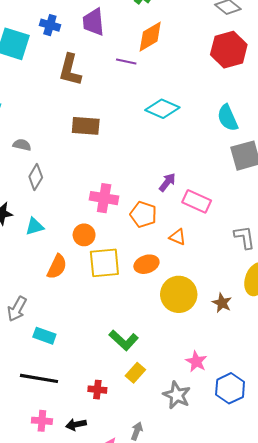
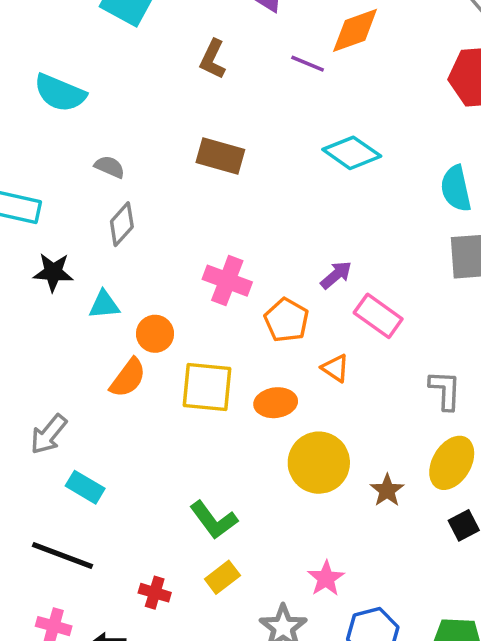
brown L-shape: (70, 70) -> (213, 59), size x0.7
orange circle: (84, 235) -> (155, 334), moved

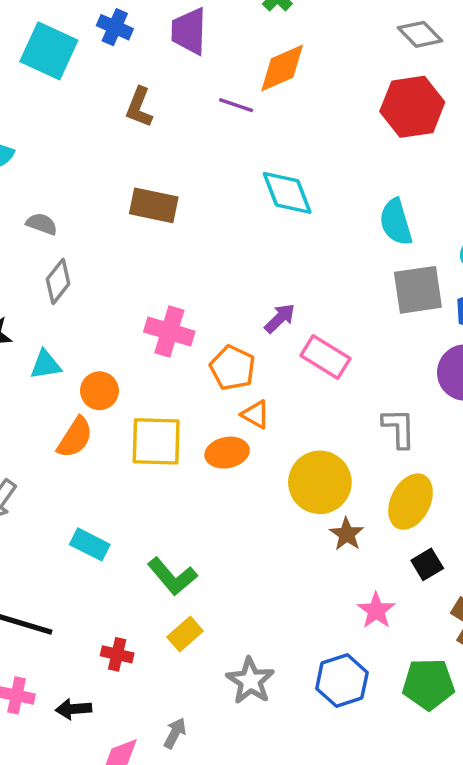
cyan diamond: (352, 153) -> (287, 193), turned 38
orange triangle: (335, 368) -> (255, 414), moved
yellow circle: (319, 463) -> (320, 482), moved
cyan rectangle: (85, 487) -> (90, 544), moved
pink star: (326, 578) -> (376, 610), moved

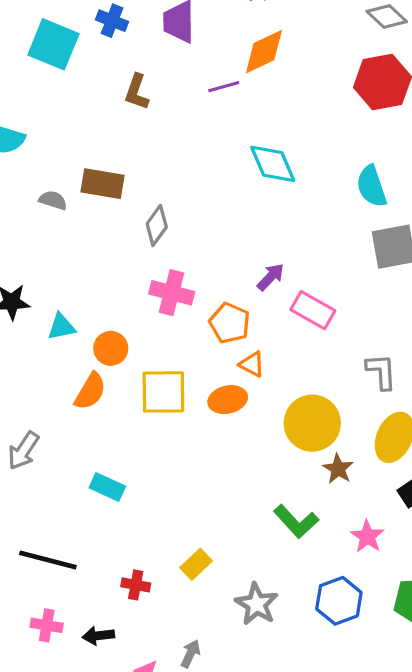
purple line: (236, 105) -> (224, 87), turned -32
brown rectangle: (154, 205) -> (103, 184), moved
gray diamond: (58, 281) -> (157, 225), moved
green L-shape: (172, 576) -> (296, 521), moved

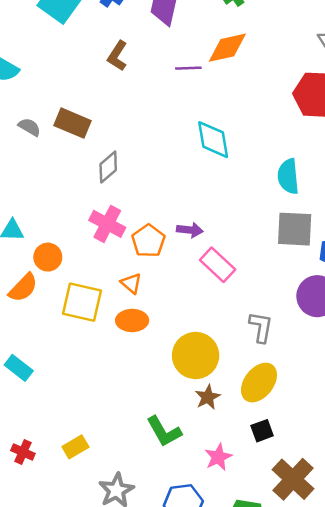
purple arrow: (271, 277) -> (190, 230), turned 40
orange pentagon: (230, 323) -> (148, 241), moved
orange triangle: (252, 364) -> (131, 283), moved

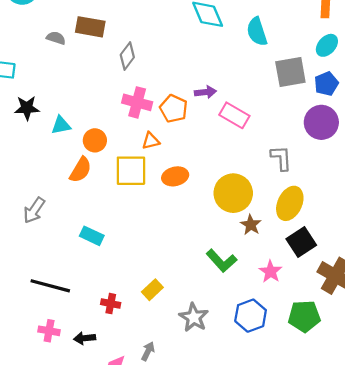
cyan semicircle: (288, 176) -> (257, 32), moved
orange triangle: (131, 283) -> (151, 141), moved, turned -42
black square: (262, 431) -> (301, 242), size x1.5

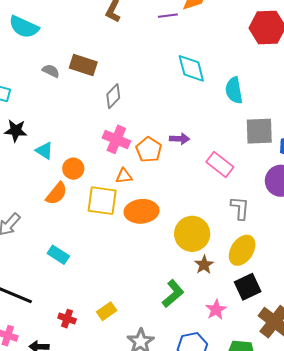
pink rectangle: (234, 115) -> (220, 165), moved
cyan triangle: (61, 125) -> (44, 151), turned 36
orange ellipse: (175, 176) -> (142, 211), size x1.4
green L-shape: (222, 261) -> (173, 294), turned -96

